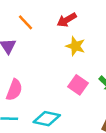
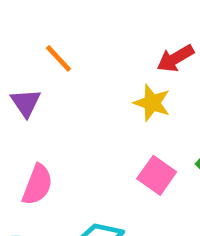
red arrow: (67, 20) -> (175, 58), moved

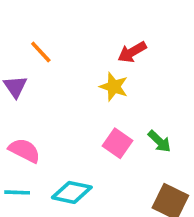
pink semicircle: (37, 185) -> (24, 150), turned -84

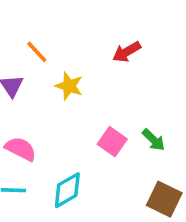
yellow star: (114, 87) -> (69, 86), moved
cyan diamond: (72, 192) -> (67, 190), turned -42

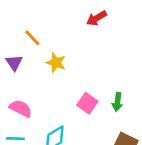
red arrow: (127, 52) -> (97, 18), moved
green arrow: (154, 140) -> (117, 102), turned 54

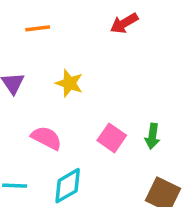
orange line: (32, 38) -> (38, 28), moved, turned -54
pink semicircle: (21, 108) -> (46, 138), moved

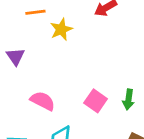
yellow star: (69, 83) -> (61, 29), moved, turned 30

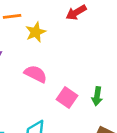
pink semicircle: (43, 101) -> (36, 74), moved

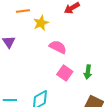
pink semicircle: (36, 74) -> (58, 47), moved

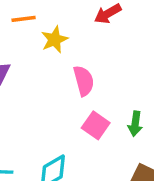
pink semicircle: (58, 47) -> (84, 81), turned 48

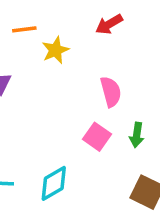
pink semicircle: (84, 81) -> (111, 92), moved

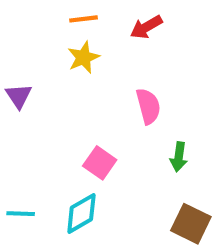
orange line: (24, 29) -> (83, 19), moved
pink square: (97, 137) -> (100, 163), moved

